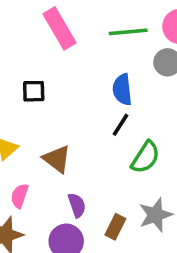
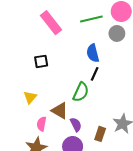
green semicircle: (145, 157) -> (81, 92), moved
brown triangle: (57, 159) -> (60, 111), moved

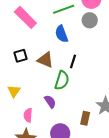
blue semicircle: (93, 53) -> (62, 34), moved
brown triangle: (60, 111) -> (45, 60), moved
purple semicircle: (76, 125) -> (50, 102), moved

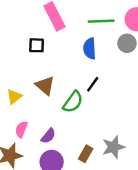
black square: (20, 56) -> (37, 45), moved
brown triangle: (45, 60) -> (45, 86), moved
purple semicircle: (50, 102) -> (48, 136), moved, turned 56

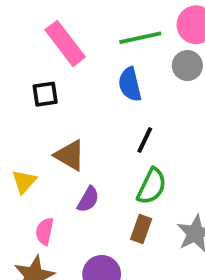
green semicircle: (73, 102) -> (152, 186), moved
purple semicircle: (48, 136) -> (88, 199), moved
brown rectangle: (86, 154) -> (141, 229), moved

